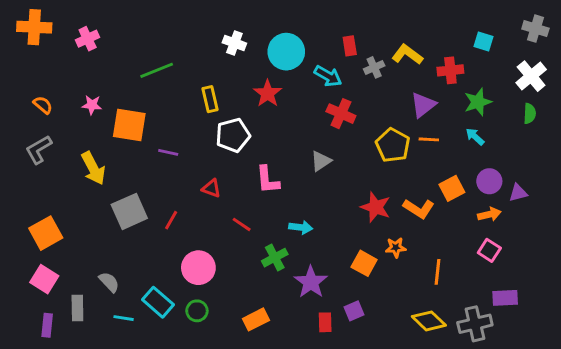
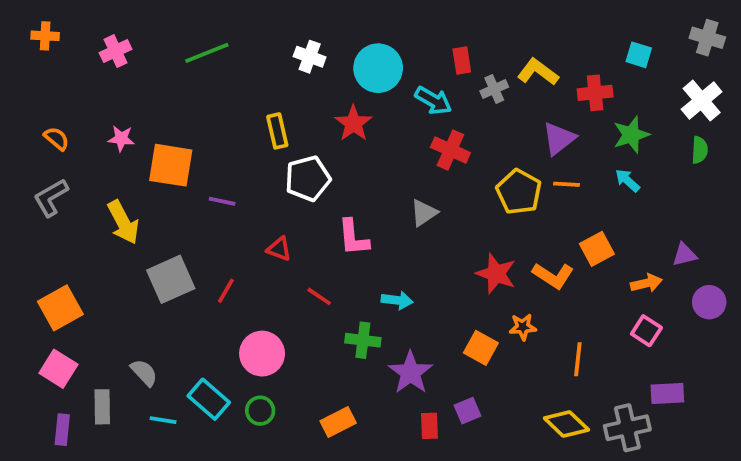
orange cross: (34, 27) -> (45, 36), size x0.6
green line: (157, 70) -> (207, 53), moved
purple circle: (489, 181) -> (709, 302), moved
green cross: (275, 258) -> (363, 340), turned 35

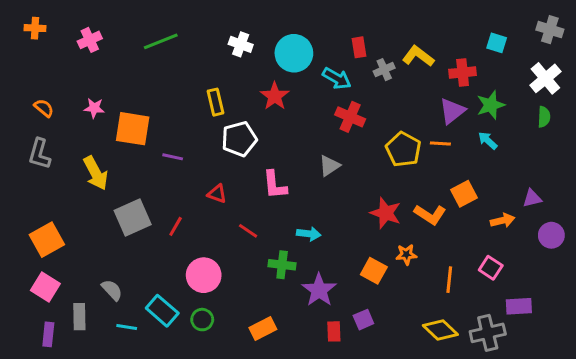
purple triangle: (559, 139) -> (452, 111), moved
gray L-shape: (51, 198) -> (39, 154), turned -44
pink square: (646, 331) -> (491, 268), moved

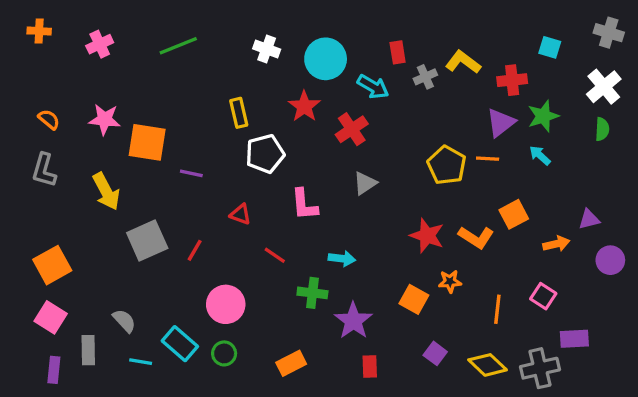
pink star: (94, 108) -> (105, 119), size x1.4
red cross: (350, 117) -> (352, 129), moved, turned 32
purple square: (363, 320) -> (435, 353), moved, turned -30

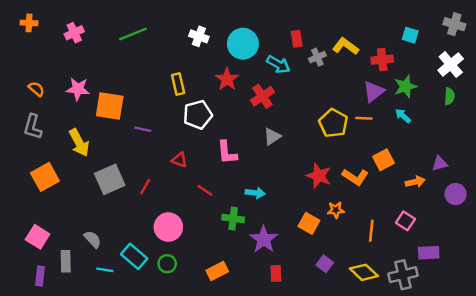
orange square: (52, 265) -> (45, 177), moved

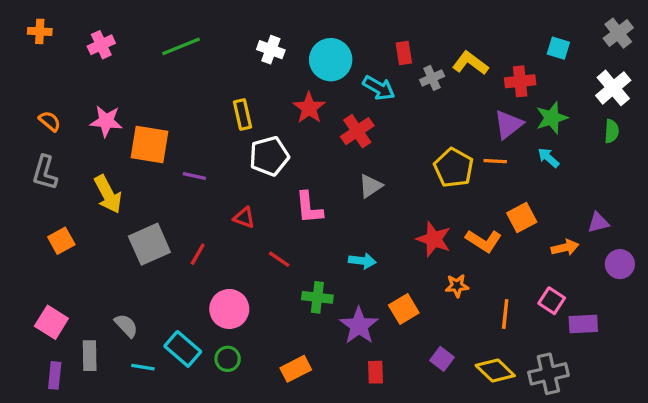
gray cross: (454, 24) -> (618, 33), turned 35
orange square: (45, 177) -> (61, 241), size x0.7
cyan arrow: (255, 193) -> (362, 261), moved
orange square: (309, 223) -> (404, 309), moved, turned 30
purple rectangle: (429, 253) -> (583, 324), moved

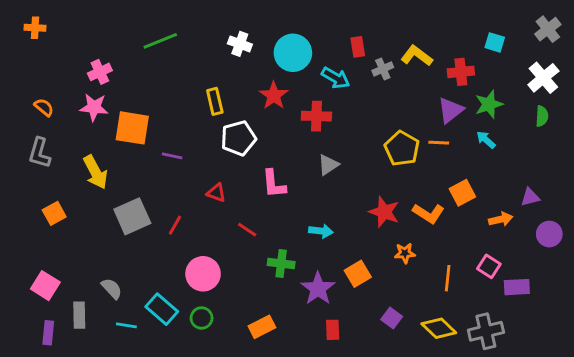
pink cross: (101, 45) -> (100, 72), moved
red cross: (357, 131) -> (316, 116), turned 36

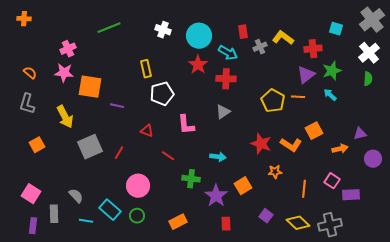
gray cross: (548, 29) -> (372, 20), size x1.4
red star: (274, 95) -> (198, 65), moved
red cross: (316, 116) -> (226, 79), moved

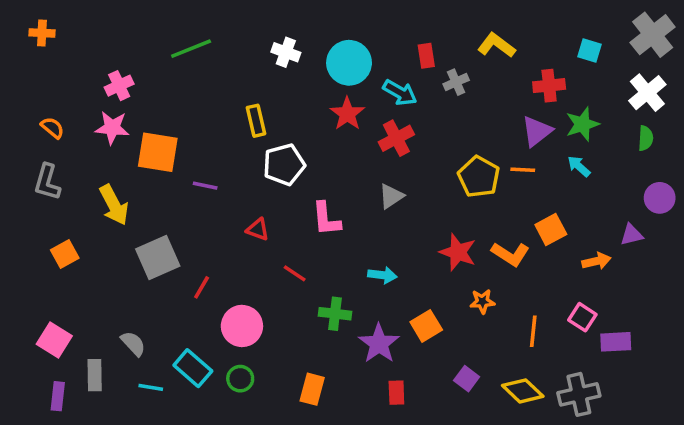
yellow L-shape: (283, 38) -> (496, 45), moved
red cross: (226, 79) -> (396, 138), turned -30
red line: (119, 153) -> (202, 287), moved
purple circle: (373, 159) -> (660, 198), moved
orange rectangle: (178, 222) -> (312, 389), turned -48

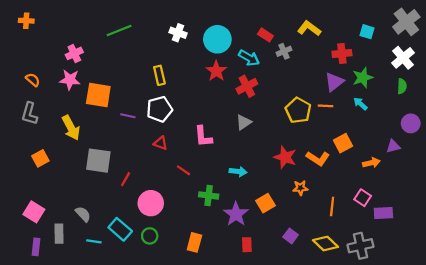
red rectangle: (426, 56) -> (265, 35), turned -48
white pentagon: (284, 165) -> (159, 109), moved
gray square: (158, 258) -> (98, 161), turned 32

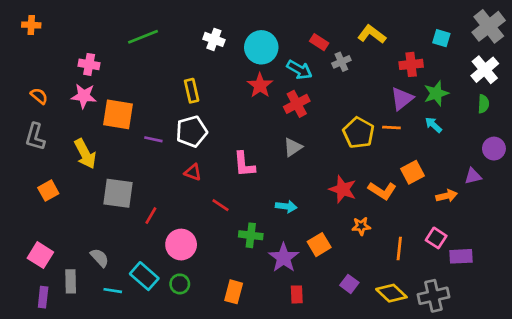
pink cross: (74, 53) -> (89, 64), turned 35

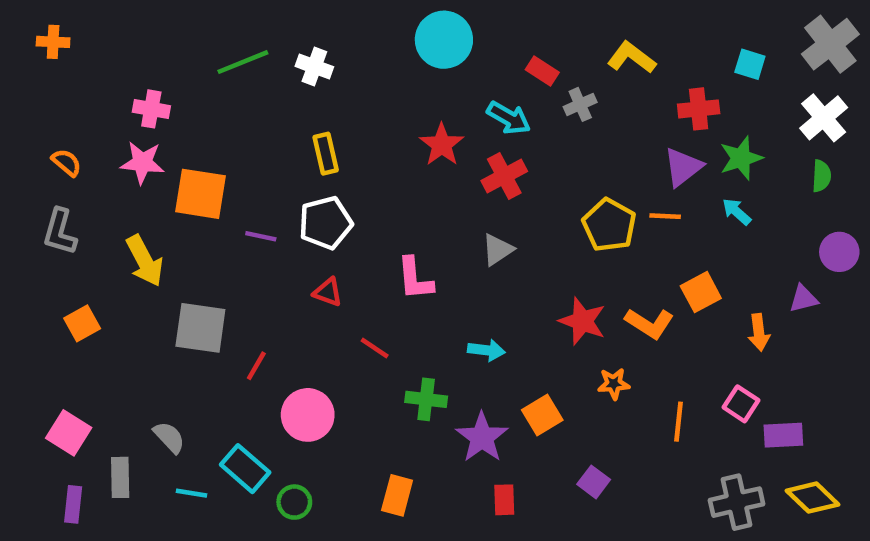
white cross: (214, 39) -> (314, 67), moved
cyan circle: (261, 47) -> (444, 40), moved
orange arrow: (447, 196) -> (759, 332), turned 96
green circle: (180, 284) -> (294, 502), moved
yellow diamond: (391, 293) -> (812, 498), moved

